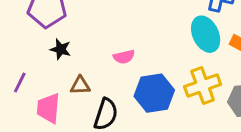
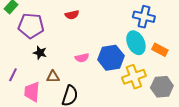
blue hexagon: (154, 93) -> (111, 58), moved

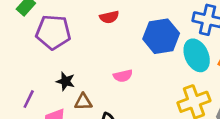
black star: (40, 53) -> (66, 81), moved
blue hexagon: (111, 58) -> (161, 36), moved

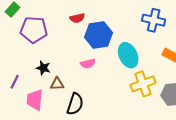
blue hexagon: (161, 36) -> (98, 35), moved
cyan ellipse: (197, 55) -> (128, 55), moved

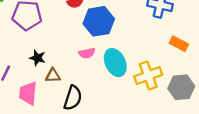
cyan ellipse: (128, 55) -> (115, 63), moved

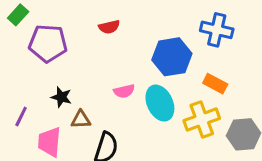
blue hexagon: (99, 21) -> (172, 57), moved
orange rectangle: (179, 44) -> (215, 84), moved

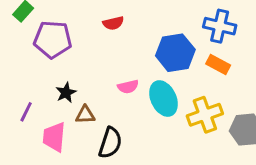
orange rectangle: (215, 84) -> (218, 65), moved
black star: (61, 97) -> (66, 93), turned 30

